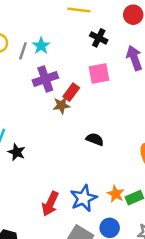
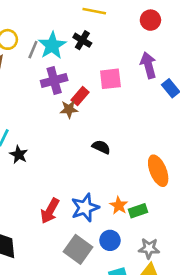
black cross: (99, 38) -> (82, 40), moved
cyan star: (41, 46) -> (52, 46), size x1.5

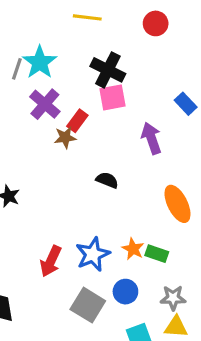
black cross: (82, 40) -> (108, 70), moved, size x1.5
purple arrow: (148, 65) -> (151, 138), moved
purple cross: (54, 81) -> (45, 104), turned -30
green rectangle: (138, 211) -> (157, 254), turned 42

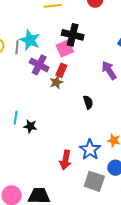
pink square: (112, 97) -> (65, 48), moved
black semicircle: (107, 180) -> (88, 102), turned 64

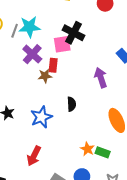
cyan star: (30, 40) -> (29, 27), turned 30
red rectangle: (61, 70) -> (53, 65), turned -32
blue star: (90, 150) -> (41, 117), moved

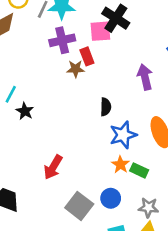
purple cross: (32, 54) -> (62, 40), turned 30
red rectangle: (53, 65) -> (87, 56), turned -32
blue star: (41, 117) -> (123, 135), moved

